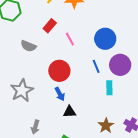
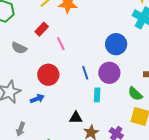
blue circle: (105, 39) -> (116, 44), moved
blue arrow: (60, 94) -> (37, 99), moved, turned -88
black triangle: (69, 112) -> (76, 118), moved

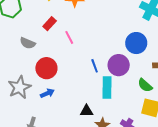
blue circle: (116, 44) -> (136, 43), moved
red circle: (48, 75) -> (46, 68), moved
cyan rectangle: (97, 95) -> (107, 88), size x1.5

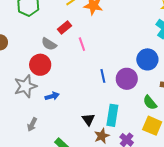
gray semicircle: (28, 43) -> (49, 44), moved
red circle: (46, 68) -> (40, 65), moved
cyan rectangle: (107, 88) -> (112, 115), moved
black triangle: (87, 111) -> (88, 119), turned 48

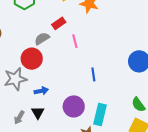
gray semicircle: (49, 44) -> (42, 39), turned 112
purple circle: (127, 79) -> (74, 106), moved
black triangle: (88, 119) -> (38, 113), moved

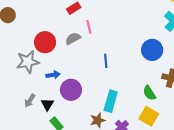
gray semicircle: (42, 39) -> (73, 39), moved
purple circle: (74, 106) -> (71, 90), moved
black triangle: (38, 113) -> (47, 104), moved

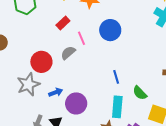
blue circle: (152, 50) -> (110, 30), moved
blue line: (106, 61) -> (116, 77), moved
green semicircle: (149, 93) -> (140, 93), moved

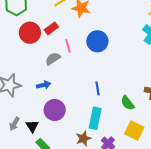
red circle: (41, 62) -> (30, 33), moved
blue arrow: (56, 92) -> (44, 85), moved
green semicircle: (140, 93) -> (127, 103), moved

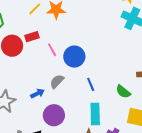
red rectangle: (51, 28) -> (32, 37), turned 32
blue circle: (97, 41) -> (74, 57), moved
gray semicircle: (53, 59) -> (57, 81), moved

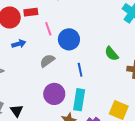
green semicircle: (123, 92) -> (112, 54), moved
blue arrow: (37, 93) -> (19, 44), moved
purple circle: (54, 115) -> (54, 94), moved

